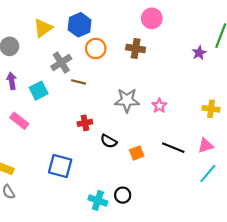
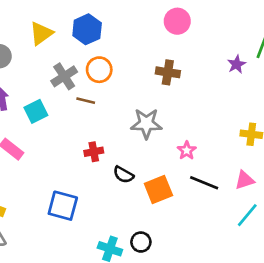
orange circle: (96, 48) -> (99, 70), moved
brown cross: (136, 48) -> (168, 72), moved
pink star: (159, 106) -> (187, 150), moved
orange square: (137, 153) -> (158, 189), size x1.5

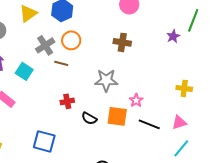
cyan square: (36, 111) -> (24, 71), turned -30
orange square: (158, 189) -> (117, 116), moved, turned 30

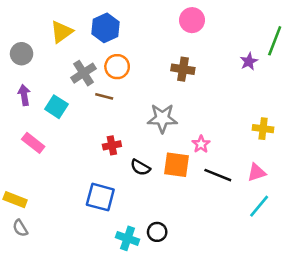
blue square: (44, 141) -> (100, 197), moved

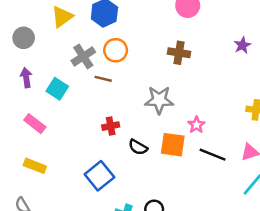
blue square: (100, 197) -> (99, 176), turned 36
yellow rectangle: (15, 200) -> (35, 166), moved

